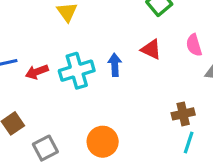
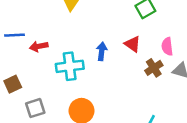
cyan cross: (77, 71) -> (70, 66), moved
brown cross: (183, 114) -> (154, 68), moved, turned -30

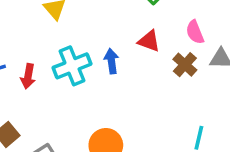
red arrow: (39, 46) -> (28, 76), turned -54
cyan cross: (70, 66) -> (72, 66), moved

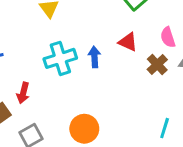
red arrow: (28, 76) -> (23, 93), moved

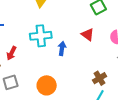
blue arrow: (94, 57) -> (62, 48), moved
brown cross: (157, 64) -> (100, 78), moved

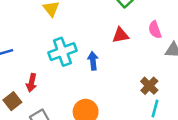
red triangle: (88, 35) -> (121, 35), turned -32

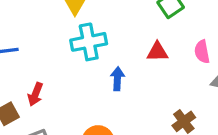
cyan cross: (62, 52) -> (89, 42), moved

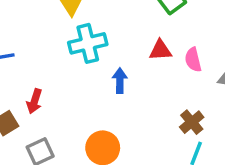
pink semicircle: (202, 52) -> (193, 60), moved

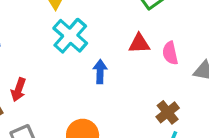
cyan cross: (88, 43) -> (70, 36), turned -36

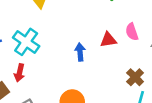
cyan cross: (70, 36) -> (26, 42), moved
red triangle: (139, 44) -> (108, 40), moved

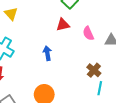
red triangle: (108, 40) -> (63, 25), moved

